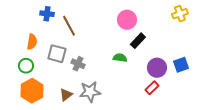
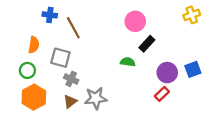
gray cross: (78, 64) -> (71, 79), moved

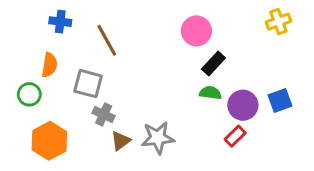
blue cross: (50, 15) -> (60, 22), moved
green semicircle: (128, 62) -> (210, 93), moved
green circle: (27, 70) -> (29, 94), moved
gray star: (96, 98) -> (158, 138), moved
brown triangle: (70, 101) -> (121, 141), moved

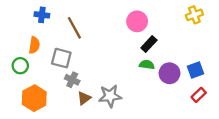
red rectangle: (235, 136) -> (199, 95), moved

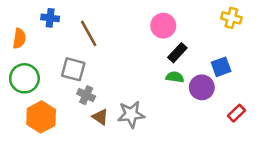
yellow cross: (194, 15) -> (231, 18), turned 35
orange semicircle: (34, 45) -> (19, 39), moved
green circle: (20, 66) -> (24, 78), size x1.5
blue square: (195, 70) -> (221, 67), moved
brown triangle: (84, 98) -> (100, 117), turned -48

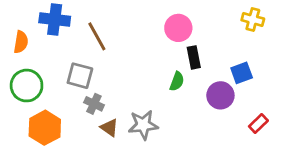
blue cross: (50, 18) -> (55, 19), size x1.5
black rectangle: (177, 53) -> (194, 57), turned -54
green semicircle: (175, 77) -> (177, 81), moved, turned 102

